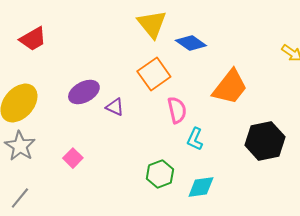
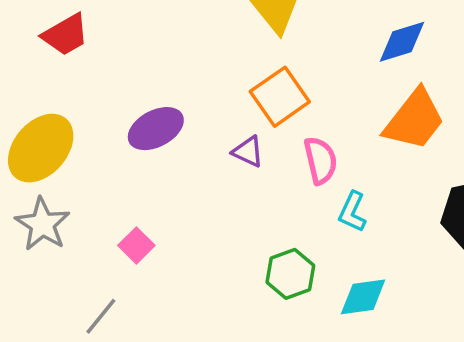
blue diamond: (191, 43) -> (402, 42), moved, turned -52
purple triangle: (115, 107) -> (248, 152), moved
gray line: (20, 198) -> (101, 316), moved

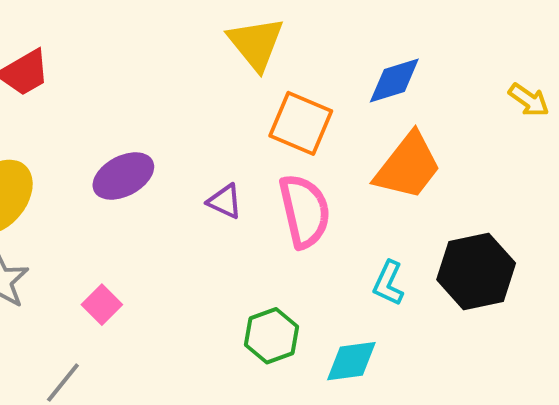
orange square: (280, 97) -> (301, 123), moved, turned -32
pink semicircle: (321, 160) -> (305, 211), size x1.4
cyan L-shape: (352, 212) -> (388, 283), moved

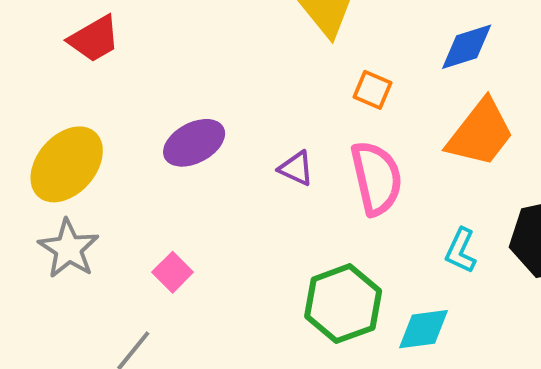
orange square: (301, 123) -> (373, 90), size x0.6
green hexagon: (271, 336) -> (343, 304), size x1.4

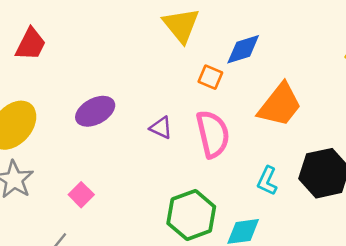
red trapezoid: (94, 39) -> (31, 44), turned -33
blue diamond: (467, 47) -> (243, 49), moved

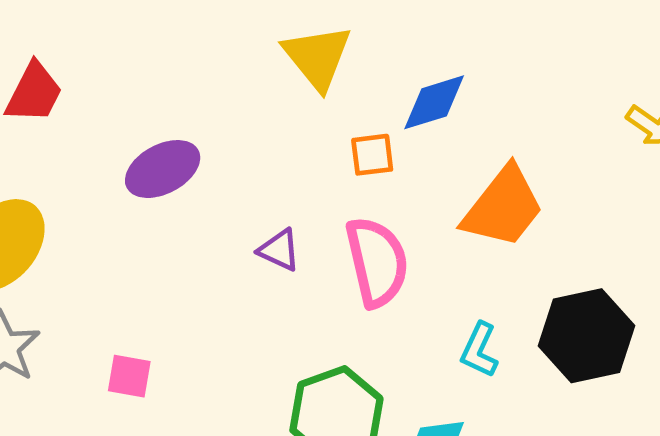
orange square: (210, 77) -> (372, 155), turned -30
purple ellipse: (95, 111) -> (163, 169), moved
pink square: (81, 195) -> (129, 376), turned -35

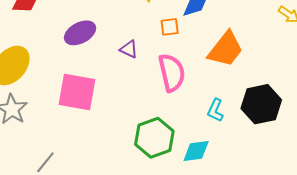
purple triangle: (279, 250) -> (129, 49), moved
pink square: (129, 376) -> (77, 92), moved, size x2.0

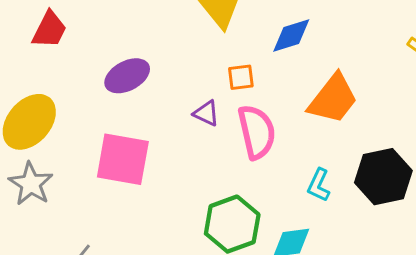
orange square: (170, 27) -> (241, 77), moved
purple triangle: (129, 49) -> (206, 113), moved

